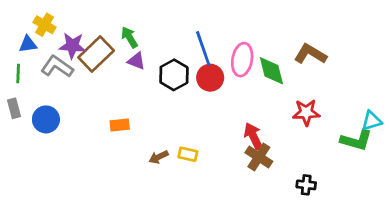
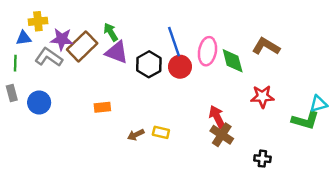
yellow cross: (45, 25) -> (38, 21), turned -36
purple triangle: (136, 61) -> (117, 52), size x1.5

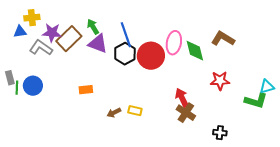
blue line: (174, 42) -> (126, 35), moved
green line: (15, 63) -> (17, 88), moved
red circle: (180, 67) -> (151, 56), size x1.4

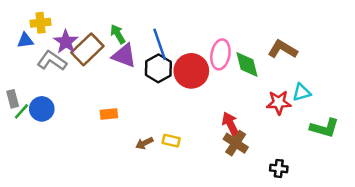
purple star: (52, 33) -> (66, 42), turned 30
cyan triangle: (267, 87) -> (302, 92), moved
green line: (17, 88) -> (21, 111), turned 40

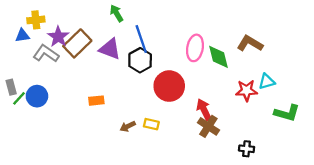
green arrow: (118, 34) -> (117, 13), moved
red circle: (191, 71) -> (169, 86), moved

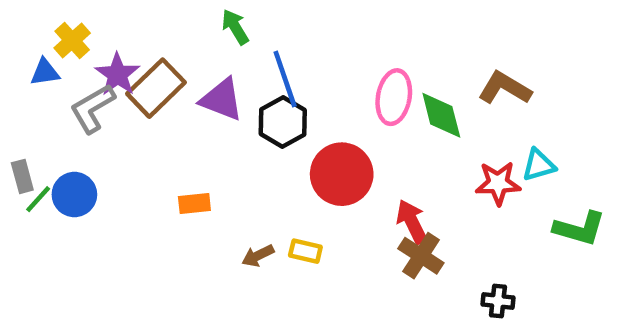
yellow cross: (36, 20) -> (72, 40), turned -36
gray L-shape: (46, 54) -> (93, 108), turned -65

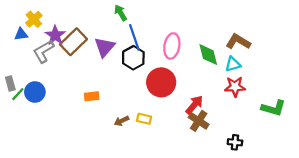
green arrow: (235, 27) -> (120, 13), moved
pink ellipse: (394, 97) -> (172, 46), moved
purple triangle: (222, 99) -> (104, 47), turned 50
cyan triangle: (539, 165) -> (233, 64), moved
red arrow: (412, 222) -> (194, 105), turned 66

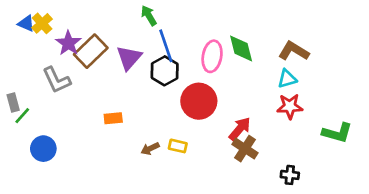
blue triangle: (21, 34) -> (26, 23), moved, turned 32
gray L-shape: (43, 51) -> (57, 80), moved, turned -85
green diamond: (208, 55) -> (241, 48), moved
blue circle: (35, 92) -> (43, 149), moved

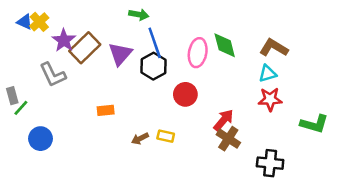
green arrow: (149, 15) -> (139, 15), turned 132
red circle: (199, 101) -> (185, 94), size x0.7
black cross: (290, 175) -> (270, 163), size x1.5

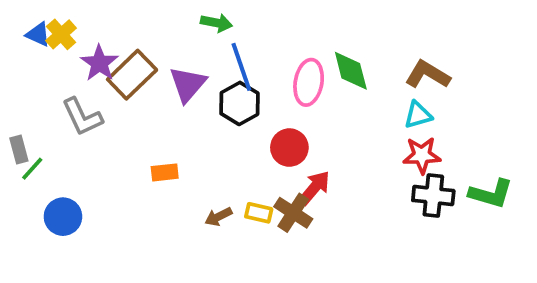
red arrow: (223, 120) -> (314, 188), moved
brown cross: (228, 139) -> (293, 213), moved
black cross: (270, 163) -> (433, 196), moved

